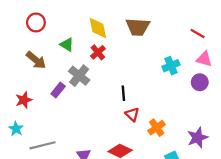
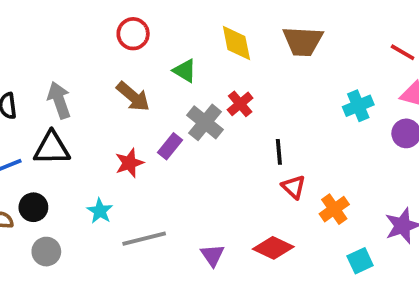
red cross: (98, 52) -> (240, 104), moved
red star: (24, 100) -> (129, 163), moved

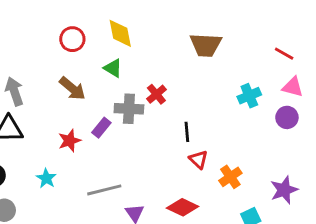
yellow diamond: (236, 43) -> (120, 33), moved
gray cross: (205, 122) -> (129, 109), turned -36
gray line: (144, 239) -> (104, 190), moved

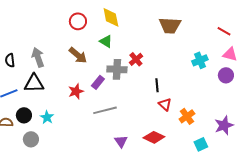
cyan star: (46, 178) -> (47, 117), moved
gray line: (104, 190) -> (105, 110), moved

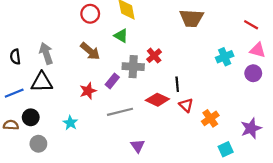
cyan star: (47, 117) -> (70, 123), moved
red diamond: (154, 137) -> (157, 100), moved

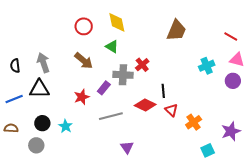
brown trapezoid: (192, 18) -> (176, 30), turned -70
black circle: (31, 117) -> (42, 123), moved

